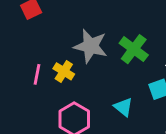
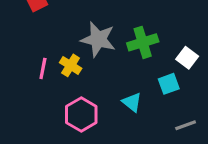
green cross: (134, 49) -> (143, 42), turned 36

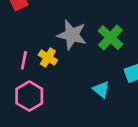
green cross: (143, 42) -> (110, 38), turned -30
pink hexagon: (81, 115) -> (29, 96), moved

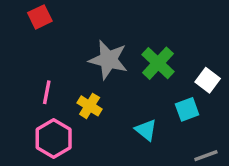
yellow cross: (48, 57) -> (90, 106), moved

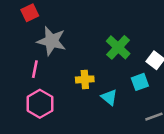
gray star: (108, 60) -> (52, 41), moved
yellow cross: (90, 106) -> (85, 79), moved, turned -36

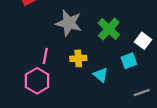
gray star: (52, 41) -> (69, 23), moved
pink line: (35, 69) -> (45, 56), moved

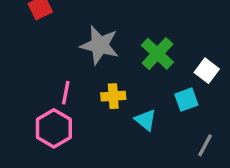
gray line: (142, 93) -> (205, 145), turned -42

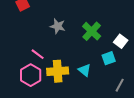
gray star: (100, 45) -> (58, 26), size x0.7
pink line: (66, 93) -> (38, 54), turned -64
yellow cross: (113, 96) -> (58, 71), moved, size x1.5

